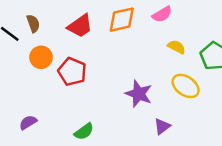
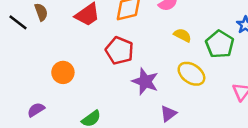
orange circle: (41, 57) -> (63, 72), moved
red pentagon: (72, 72) -> (119, 51), moved

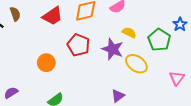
orange circle: (63, 72) -> (46, 63), moved
purple star: (145, 81) -> (113, 49), moved

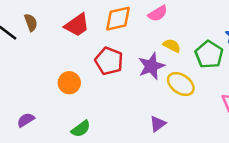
purple star: (113, 49) -> (151, 66), turned 30

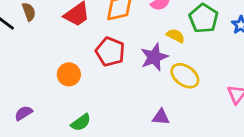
green pentagon: (209, 55) -> (204, 18), moved
purple triangle: (158, 124) -> (161, 117), turned 42

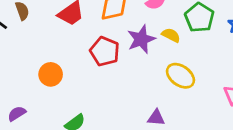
purple star: (154, 57) -> (141, 39), moved
orange circle: (69, 74) -> (51, 74), moved

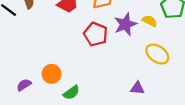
orange circle: (51, 74) -> (52, 74), moved

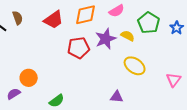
red pentagon: (96, 34) -> (79, 48), turned -30
orange circle: (52, 74) -> (29, 78), moved

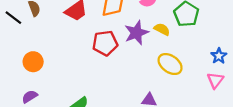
blue star: (177, 28) -> (219, 56), moved
orange circle: (29, 78) -> (33, 62), moved

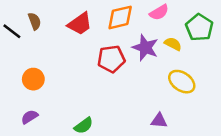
purple star: (136, 33) -> (145, 48), turned -30

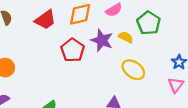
red pentagon: (111, 59) -> (73, 50), turned -30

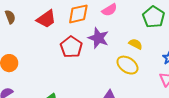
green pentagon: (149, 23) -> (154, 17), moved
yellow semicircle: (126, 37) -> (136, 44), moved

